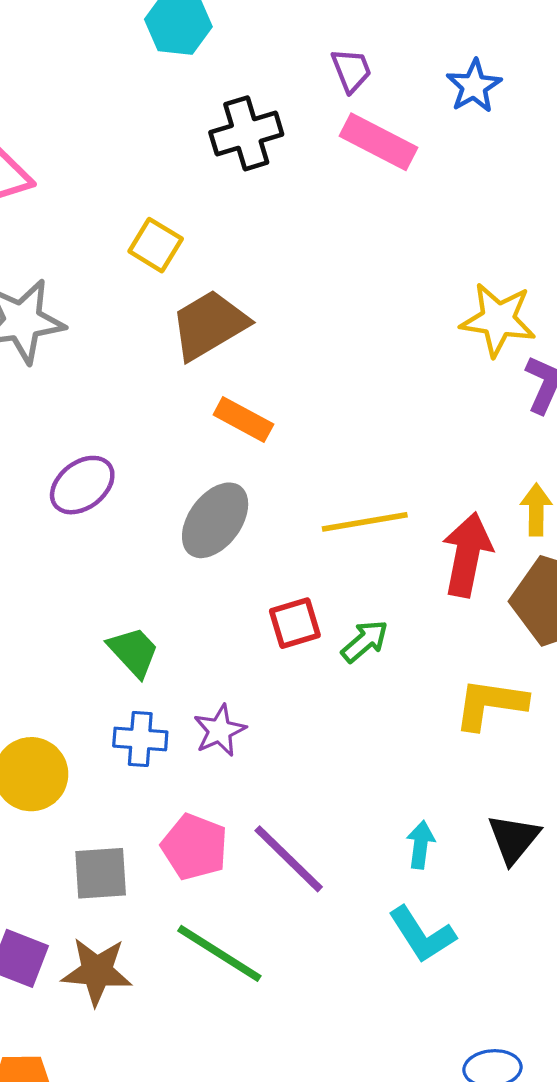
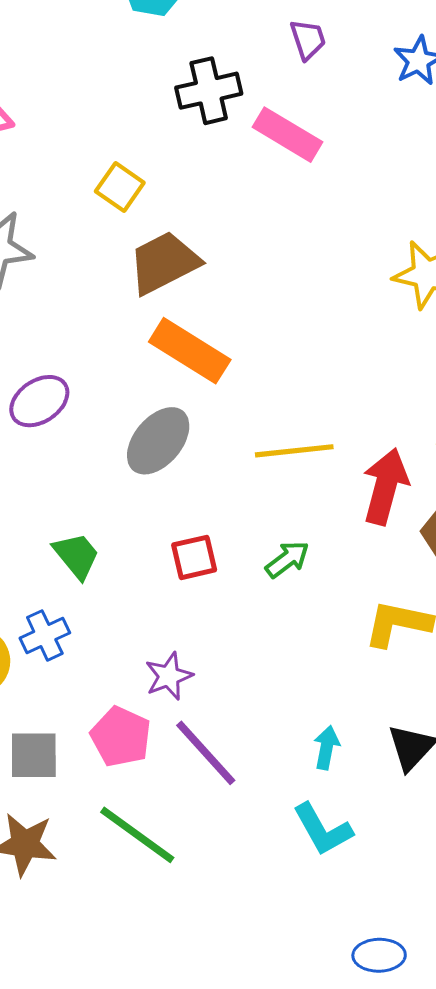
pink rectangle: (379, 142) -> (288, 135), moved
orange rectangle: (243, 419) -> (190, 351), size x1.5
red square: (295, 623) -> (194, 557), moved
purple star: (220, 730) -> (169, 676), moved
blue cross: (140, 739) -> (45, 635), moved, turned -33

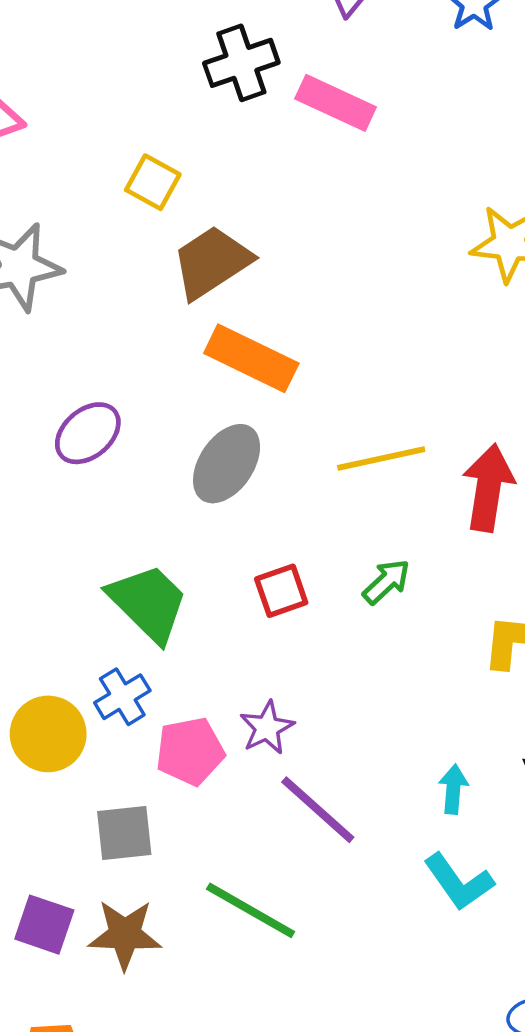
green trapezoid: (76, 556) -> (148, 603), size x1.5
pink pentagon: (121, 737) -> (190, 751), moved, turned -30

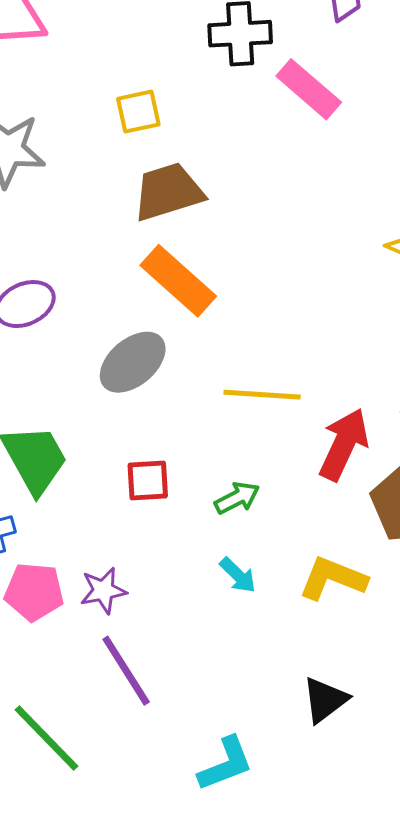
yellow square: (153, 182) -> (138, 112), turned 33
cyan arrow: (453, 789) -> (238, 575), moved, turned 114
cyan L-shape: (459, 882) -> (226, 764), turned -92

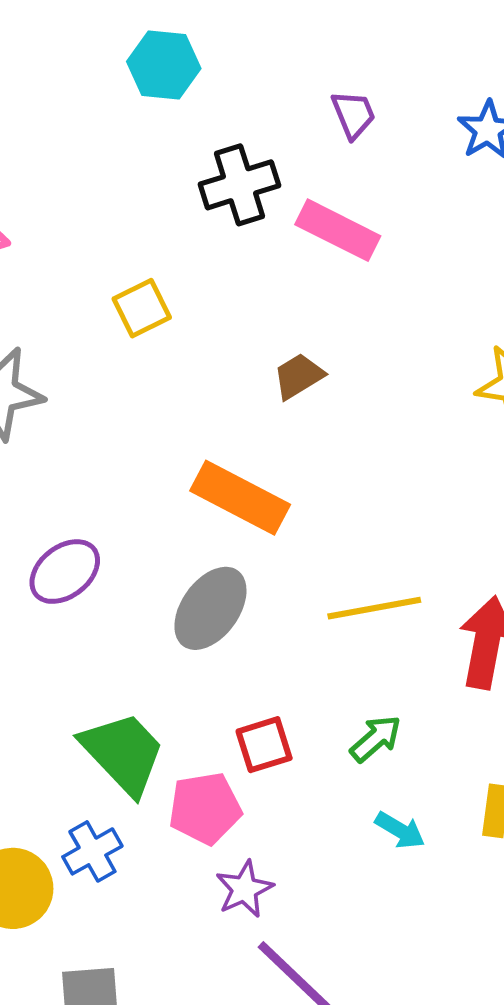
brown trapezoid: (168, 192) -> (299, 376), moved, size x0.6
pink pentagon: (34, 592) -> (205, 808), moved

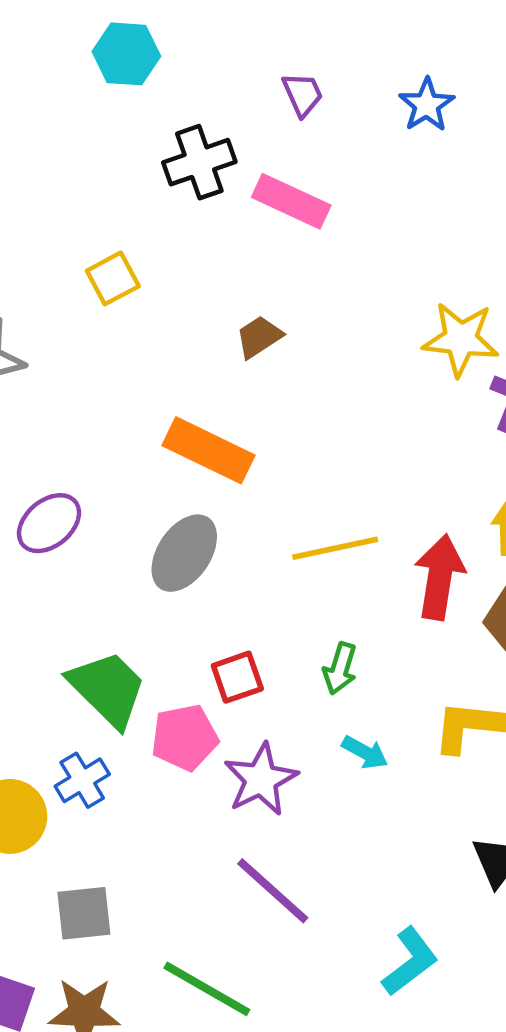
green arrow: (376, 739) -> (340, 668), turned 150
purple star: (244, 889) -> (261, 779), moved, size x1.4

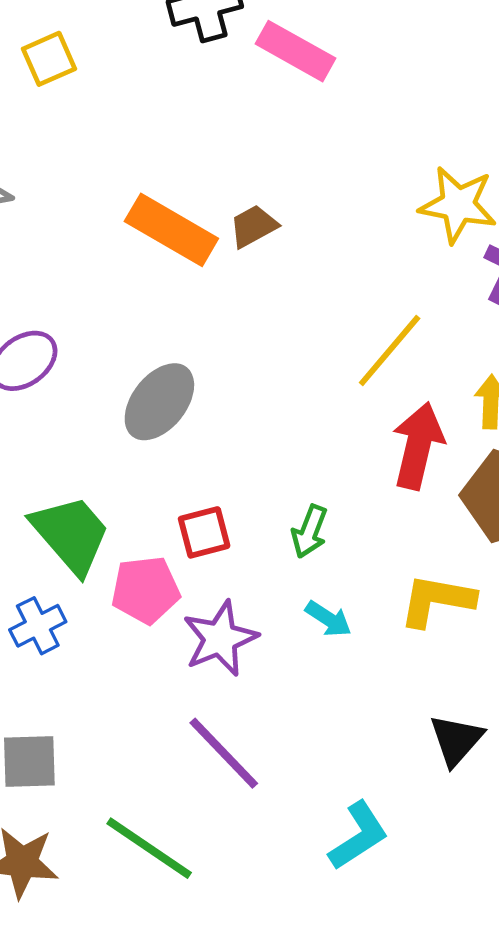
yellow square: (113, 278) -> (49, 59), moved
brown trapezoid: (259, 337) -> (254, 226), moved
orange rectangle: (209, 450) -> (171, 230), moved
yellow line: (335, 548) -> (390, 350), moved, turned -42

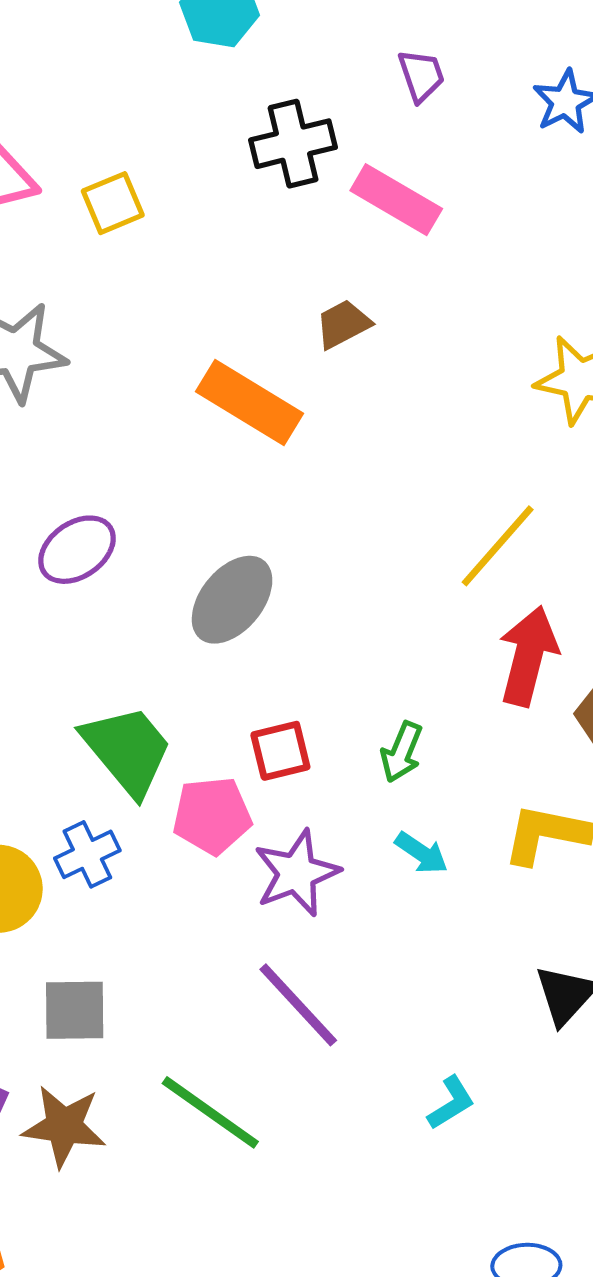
brown trapezoid: (254, 226) -> (343, 324), moved
cyan L-shape: (358, 836) -> (451, 1103), size x0.7

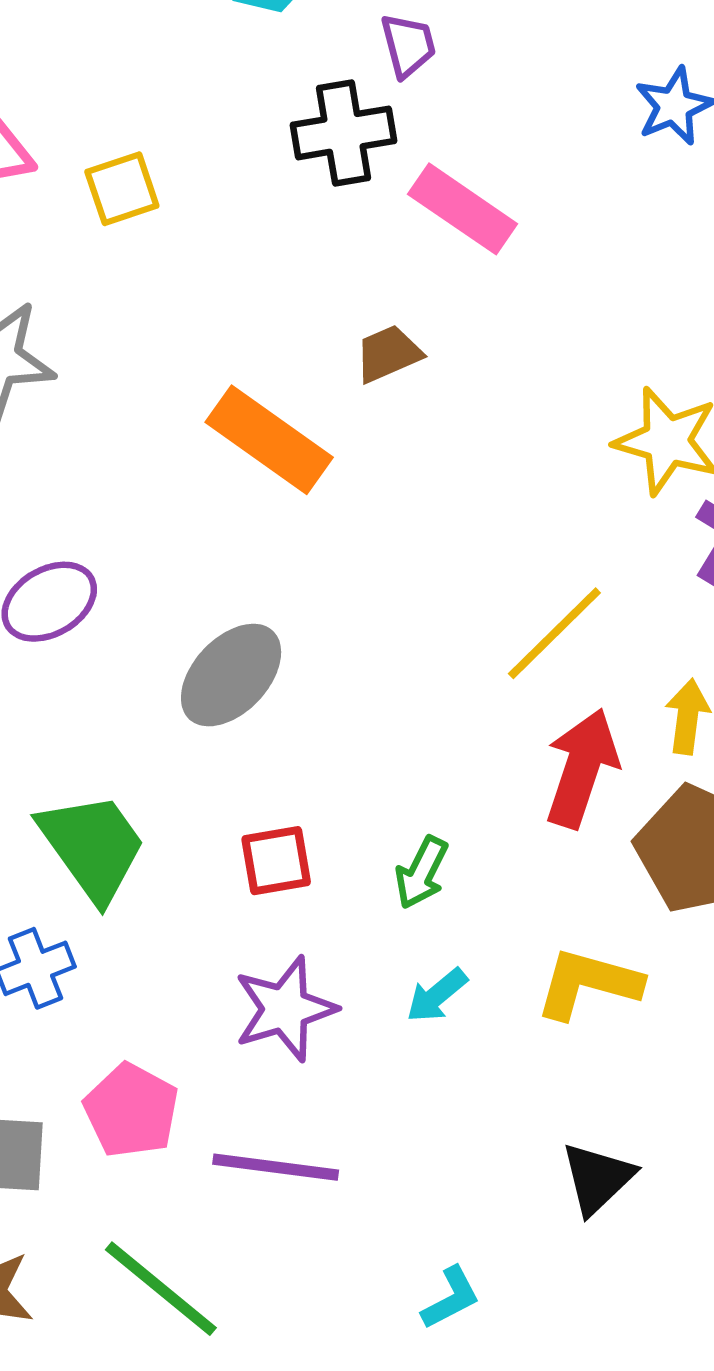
purple trapezoid: (421, 76) -> (408, 45), moved
pink pentagon: (212, 816) -> (131, 1110), moved, turned 30
cyan arrow: (421, 853) -> (437, 995), turned 102
purple line: (298, 1005) -> (276, 1167), turned -44

